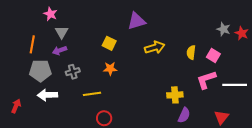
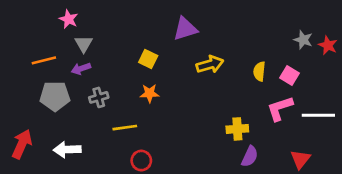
orange line: (32, 44) -> (44, 60), turned 66
white arrow: (47, 95) -> (67, 150), moved
red arrow: (16, 106) -> (22, 144), size x1.5

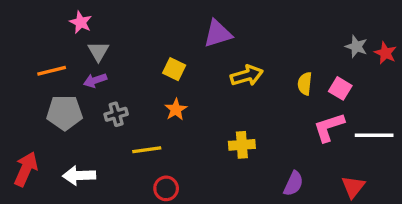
orange star: (150, 93) -> (176, 109), turned -30
yellow cross: (237, 129) -> (242, 145), moved

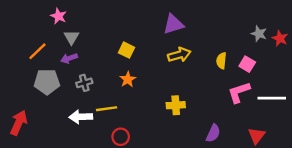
purple triangle: (218, 34) -> (173, 24), moved
orange line: (52, 71) -> (37, 51), turned -30
white arrow: (79, 176) -> (81, 117), moved

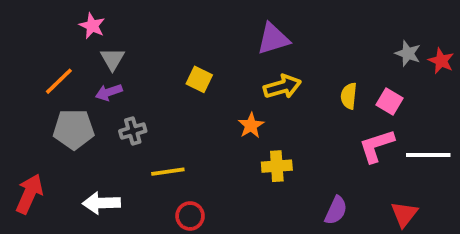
orange star: (128, 79) -> (251, 125), moved
white arrow: (81, 117) -> (101, 203), moved

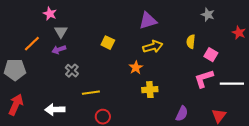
gray star: (408, 53) -> (208, 15), moved
yellow semicircle: (349, 96) -> (191, 42), moved
gray pentagon: (74, 129) -> (15, 70), moved
gray cross: (133, 131) -> (72, 71), turned -32

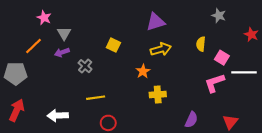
pink star: (50, 14) -> (44, 18), moved
gray cross: (72, 71) -> (85, 66), moved
white line: (232, 84) -> (244, 72), moved

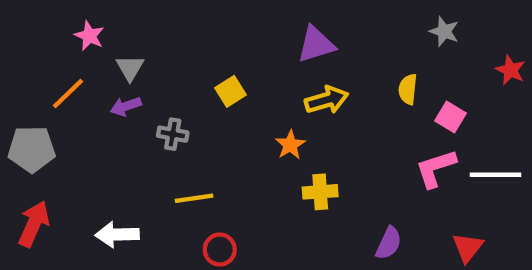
yellow square: (113, 45) -> (230, 91), turned 32
gray cross: (85, 66) -> (173, 134), turned -32
white line: (244, 72) -> (495, 175), moved

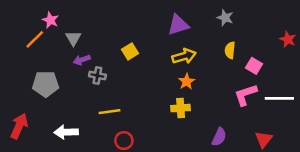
gray star: (444, 32) -> (225, 18), moved
orange line: (68, 94) -> (35, 39), moved
purple arrow: (126, 106) -> (82, 60), moved
orange star: (290, 145) -> (187, 82), moved
gray pentagon: (32, 149) -> (46, 84), moved

